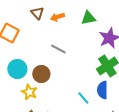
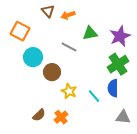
green triangle: (88, 18) -> (90, 33), moved
cyan circle: (17, 69) -> (33, 57), moved
yellow star: (29, 92) -> (69, 91), moved

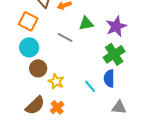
orange square: (20, 31) -> (28, 21), moved
brown circle: (52, 72) -> (38, 68), moved
yellow star: (69, 91) -> (56, 81), moved
brown semicircle: (39, 115) -> (35, 105), size x1.5

